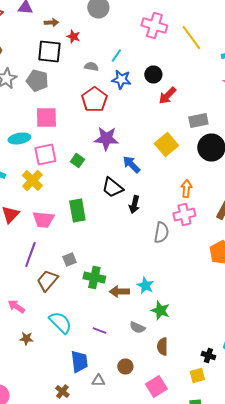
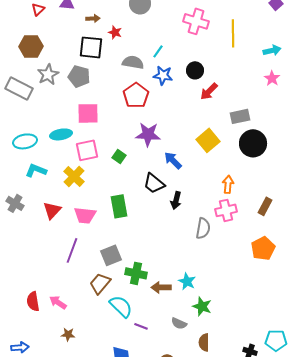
yellow line: (191, 38) -> (233, 33), turned 36
gray semicircle: (91, 66) -> (133, 62), size x1.5
gray square: (69, 260) -> (111, 255), size x1.5
brown trapezoid: (47, 280) -> (100, 283), moved
cyan semicircle: (60, 322) -> (121, 306), moved

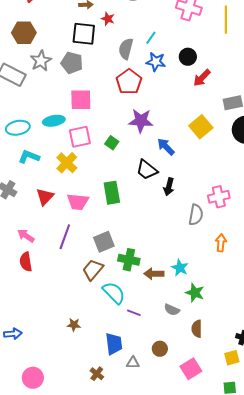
gray semicircle: (133, 62) -> (126, 49), turned -85
orange arrow: (228, 184) -> (221, 243), moved
red semicircle: (33, 301) -> (26, 262), moved
pink arrow: (58, 302) -> (26, 236), moved
brown star: (68, 334) -> (74, 325), moved

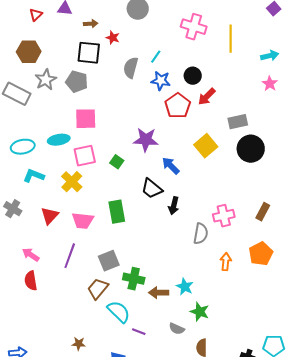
red pentagon: (129, 82) -> (178, 106), moved

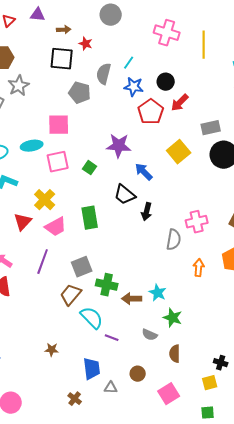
gray pentagon: (77, 82) -> (80, 93), moved
yellow cross: (72, 182) -> (45, 200), moved
pink trapezoid: (83, 221) -> (56, 227), turned -35

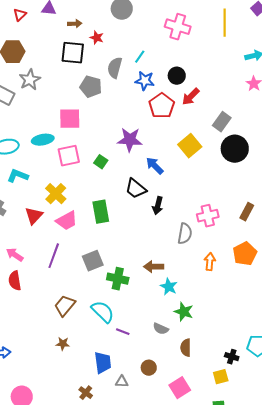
yellow line: (204, 45) -> (225, 23), moved
gray rectangle: (211, 128) -> (222, 122), turned -42
brown trapezoid: (71, 295) -> (65, 306), moved
brown arrow: (132, 299) -> (154, 267), moved

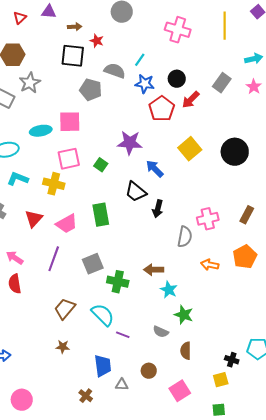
gray semicircle: (115, 68) -> (115, 71), turned 95
gray rectangle: (222, 122) -> (222, 83), moved
cyan ellipse: (43, 140) -> (41, 131), moved
yellow cross: (56, 194) -> (54, 184), moved, turned -30
orange arrow: (210, 262) -> (210, 265), turned -84

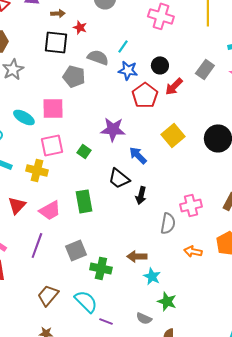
cyan ellipse: (41, 131) -> (24, 117), turned 40

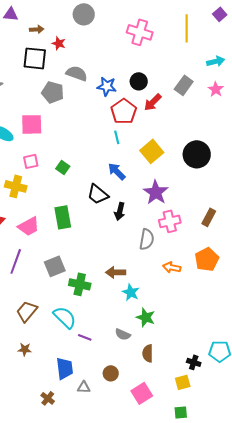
cyan line: (123, 46) -> (117, 137), moved, turned -48
purple star: (113, 129) -> (156, 192), moved, turned 30
pink square: (52, 145) -> (31, 161), size x0.7

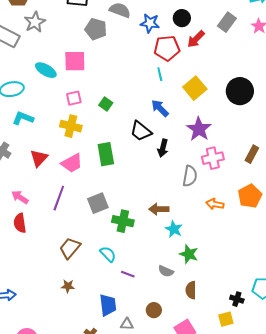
red pentagon: (124, 111) -> (167, 48), turned 30
yellow cross: (16, 186) -> (71, 126), moved
cyan semicircle: (65, 317) -> (108, 254), size x0.7

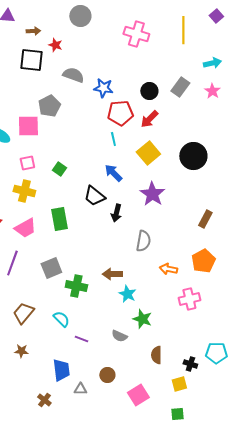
black circle: (182, 18) -> (149, 91), moved
gray pentagon: (96, 29) -> (49, 106), moved, turned 30
red arrow: (196, 39) -> (149, 119), moved
pink cross: (213, 158) -> (189, 299), moved
brown semicircle: (191, 290) -> (156, 355), moved

